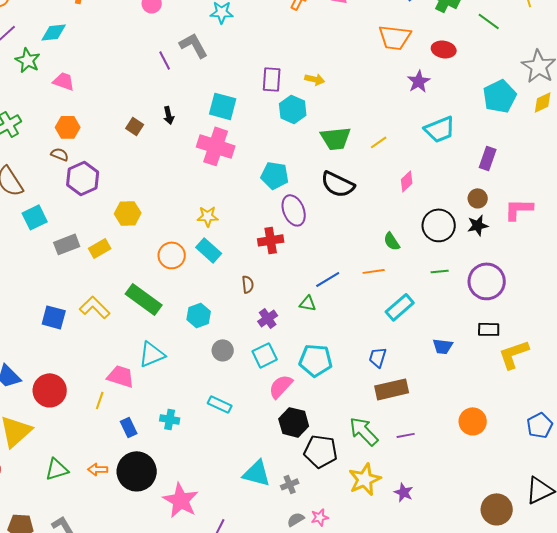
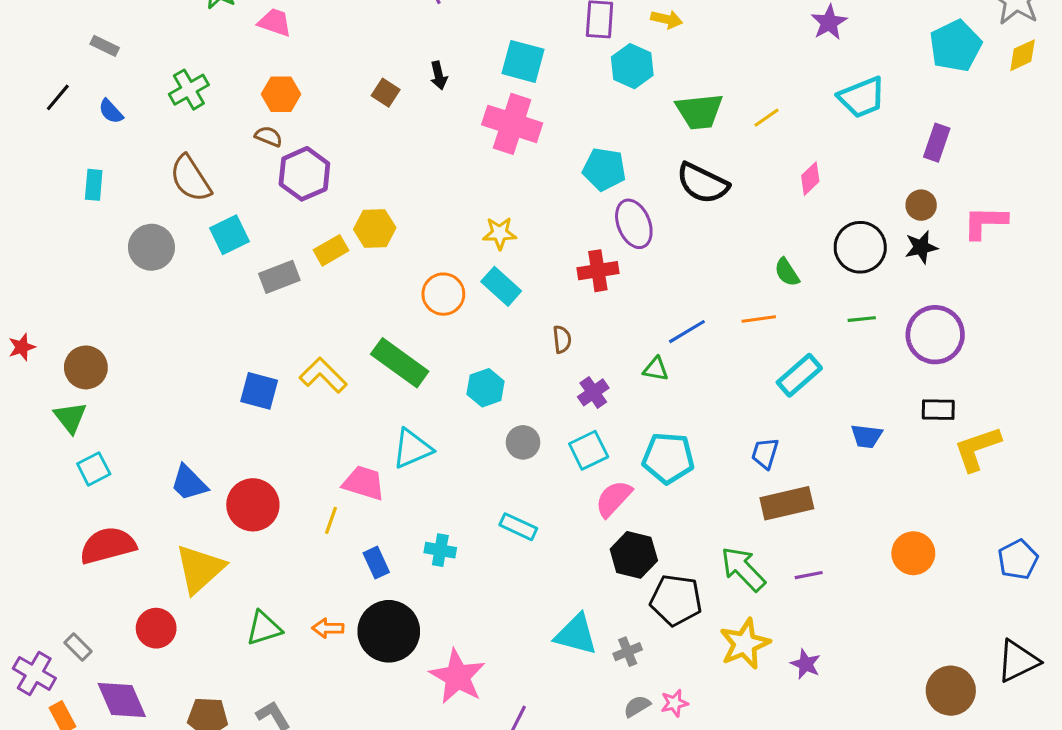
yellow rectangle: (100, 248) -> (331, 250), moved

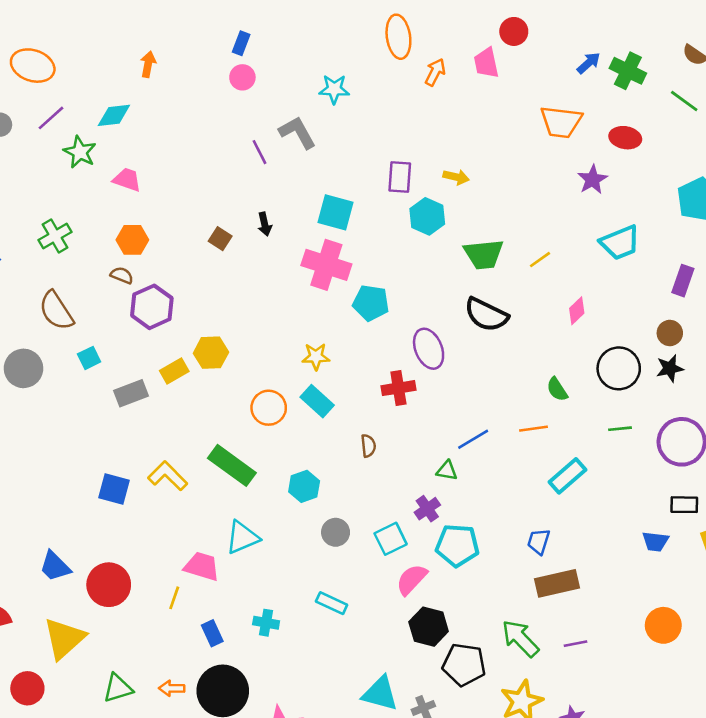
cyan pentagon: (604, 169) -> (371, 303), moved
cyan square: (230, 235) -> (89, 358), size x0.7
purple cross: (593, 392) -> (427, 509), moved
blue trapezoid: (866, 436) -> (655, 541), moved

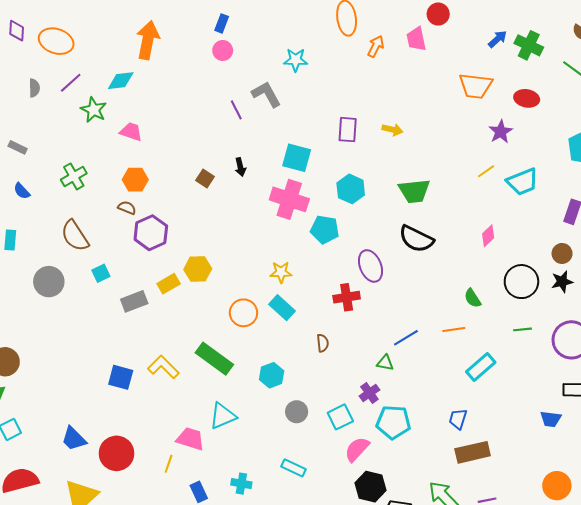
orange arrow: (148, 64) -> (148, 40), size x1.8
cyan hexagon: (427, 216) -> (351, 189), moved
yellow line: (540, 260) -> (486, 171), moved

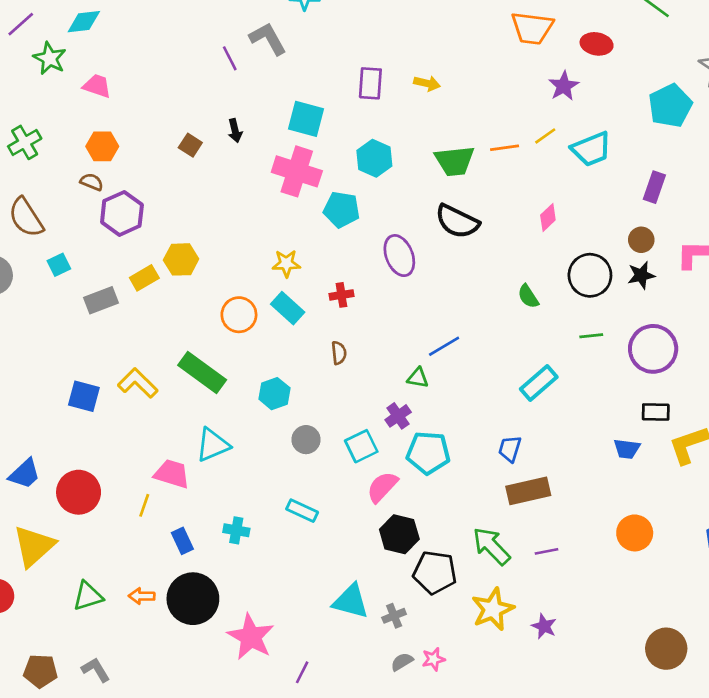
red cross: (347, 297) -> (341, 295), moved, size x0.7
orange line: (454, 329) -> (505, 148), moved
blue trapezoid: (74, 439) -> (25, 474), turned -88

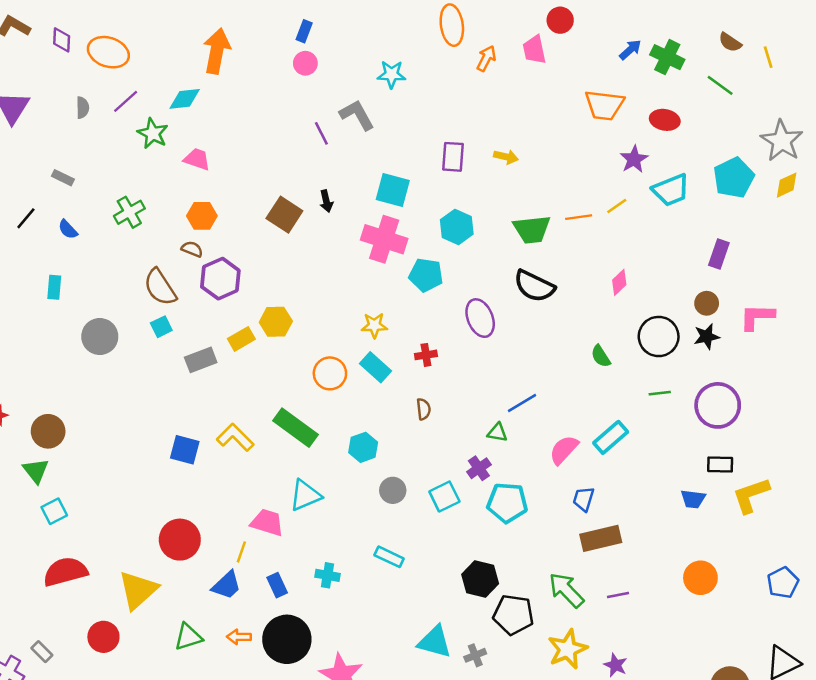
brown square: (190, 145) -> (284, 215), size x1.6
cyan trapezoid: (591, 149) -> (671, 190), moved
brown semicircle: (26, 217) -> (160, 287), moved
blue trapezoid: (25, 474) -> (227, 585), moved
pink semicircle: (382, 487) -> (564, 450), moved

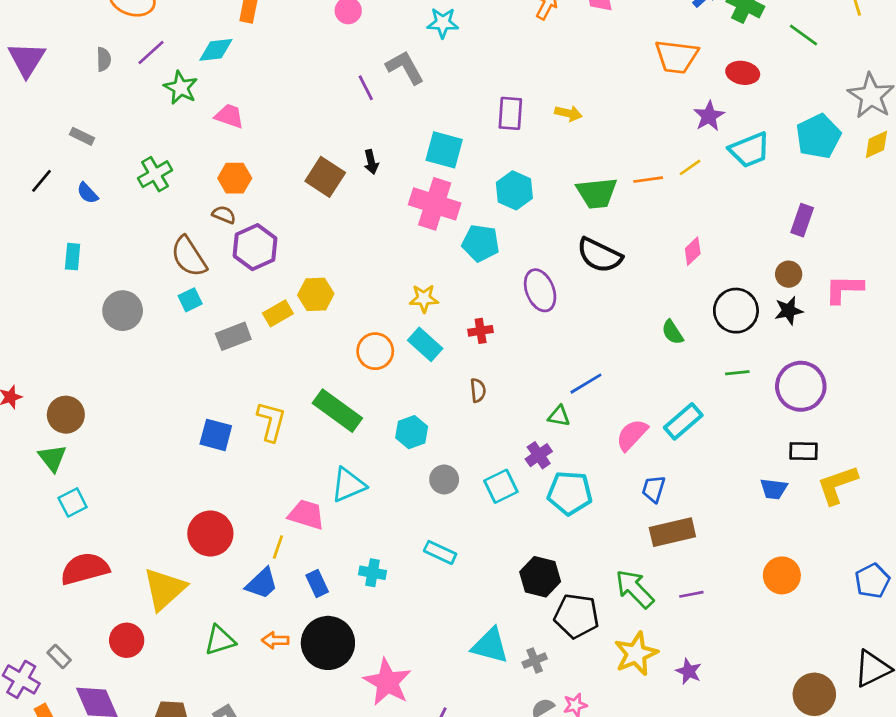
yellow L-shape: (235, 437) -> (271, 421), turned 60

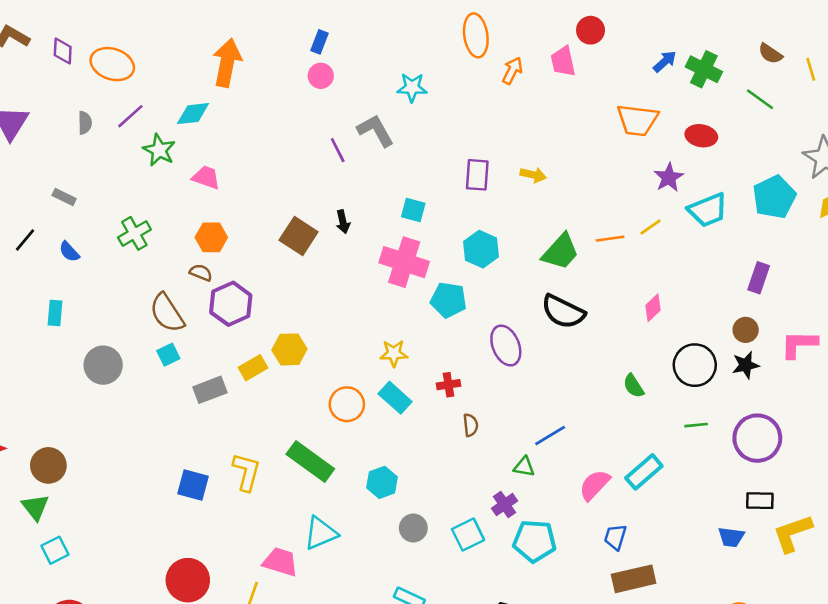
cyan square: (444, 150) -> (413, 210), size x0.7
green trapezoid: (597, 193) -> (561, 252), turned -42
brown semicircle: (478, 390) -> (471, 425), moved

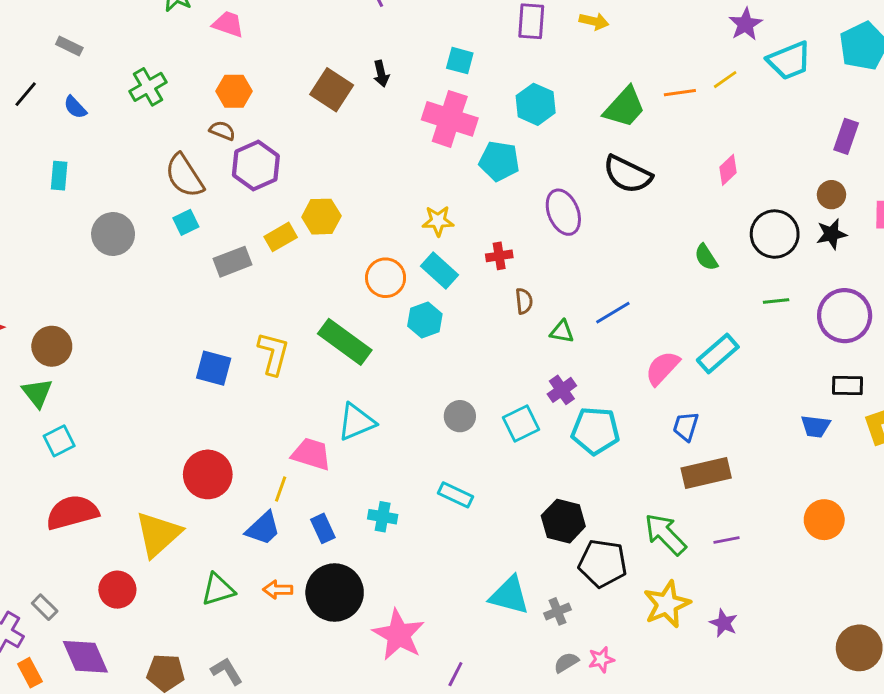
green triangle: (524, 467) -> (562, 332), moved
cyan hexagon: (382, 482) -> (425, 320), moved

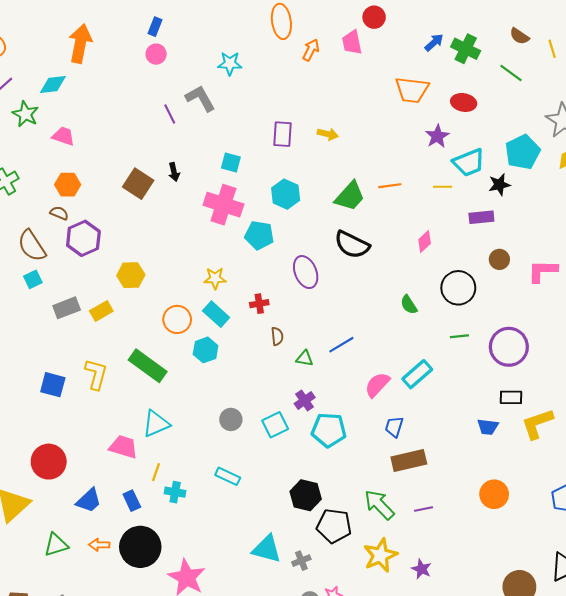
yellow line: (725, 80) -> (443, 187), moved, turned 36
purple rectangle: (846, 136) -> (481, 217), moved, turned 65
black star: (831, 234) -> (499, 185), moved
yellow rectangle: (281, 237) -> (101, 311), moved
yellow line: (281, 489) -> (156, 472), moved

